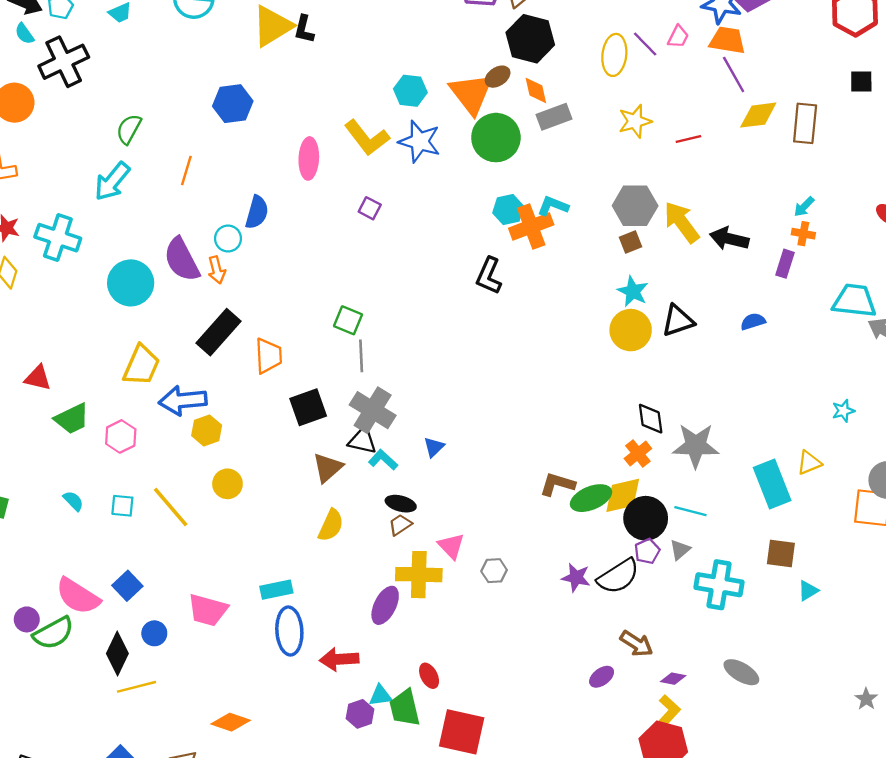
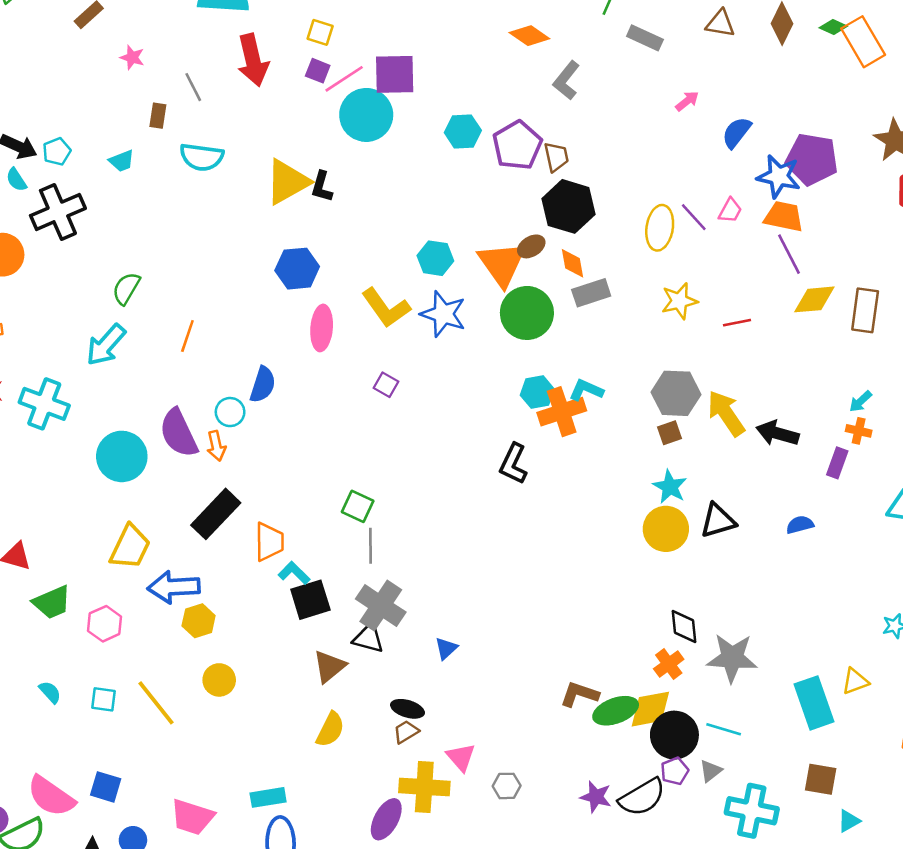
blue hexagon: (233, 104) -> (297, 269), moved
cyan L-shape: (383, 460) -> (294, 573), moved
blue square: (127, 586) -> (106, 787), turned -32

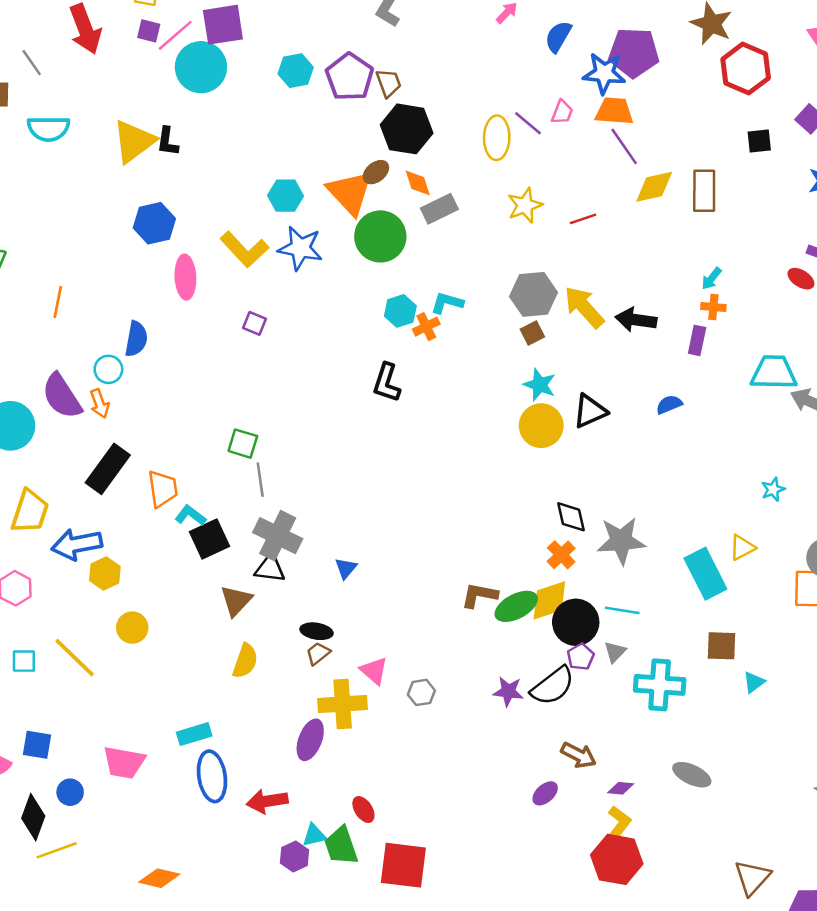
orange cross: (562, 412) -> (426, 327), size x0.6

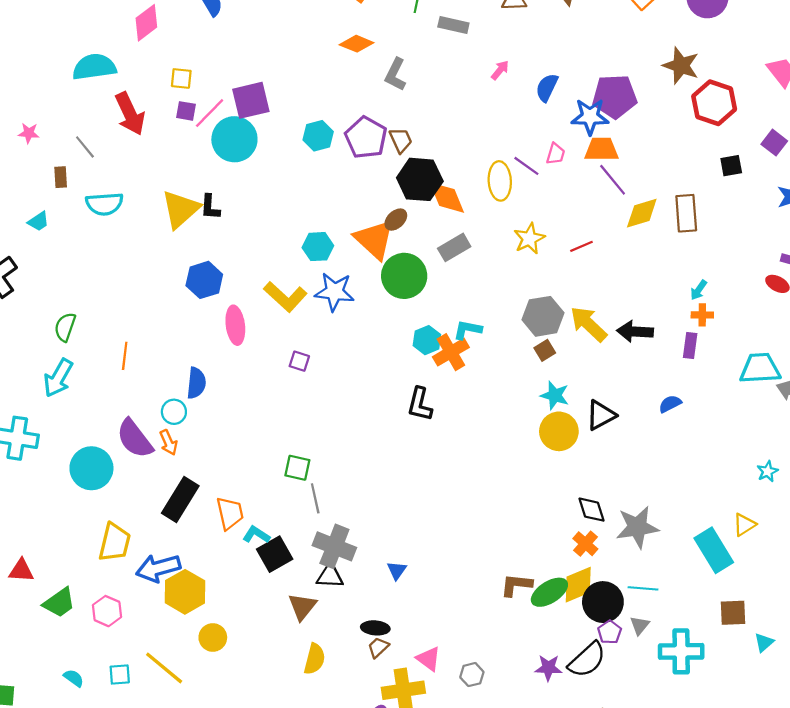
orange diamond: (418, 183) -> (447, 198), moved, size x1.5
orange cross: (426, 327) -> (451, 352), size x1.5
yellow hexagon: (105, 574) -> (185, 592), size x1.5

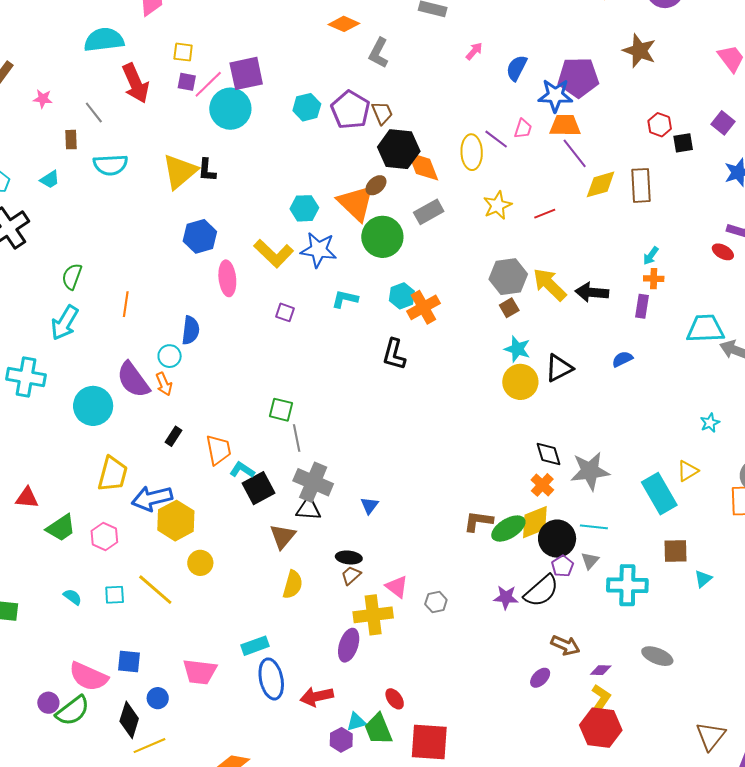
red hexagon: (714, 103) -> (660, 125), moved, size x0.6
cyan L-shape: (467, 330) -> (345, 299), moved
black rectangle: (180, 499) -> (173, 436), size x0.5

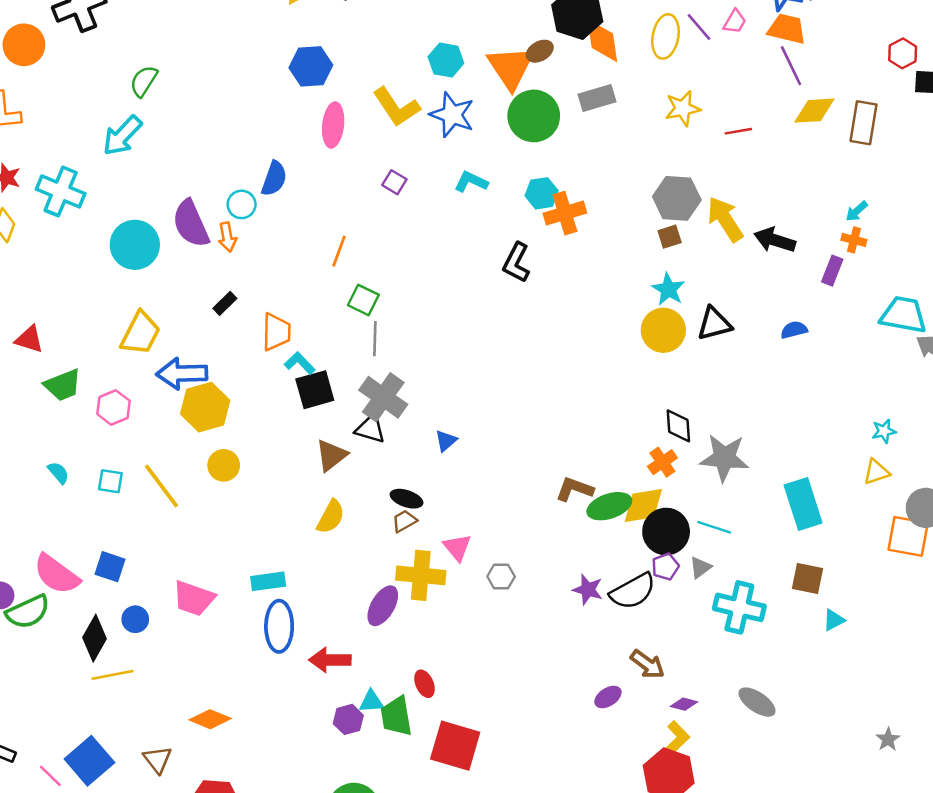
orange line: (126, 304) -> (339, 251), moved
yellow triangle: (688, 471) -> (876, 472), moved

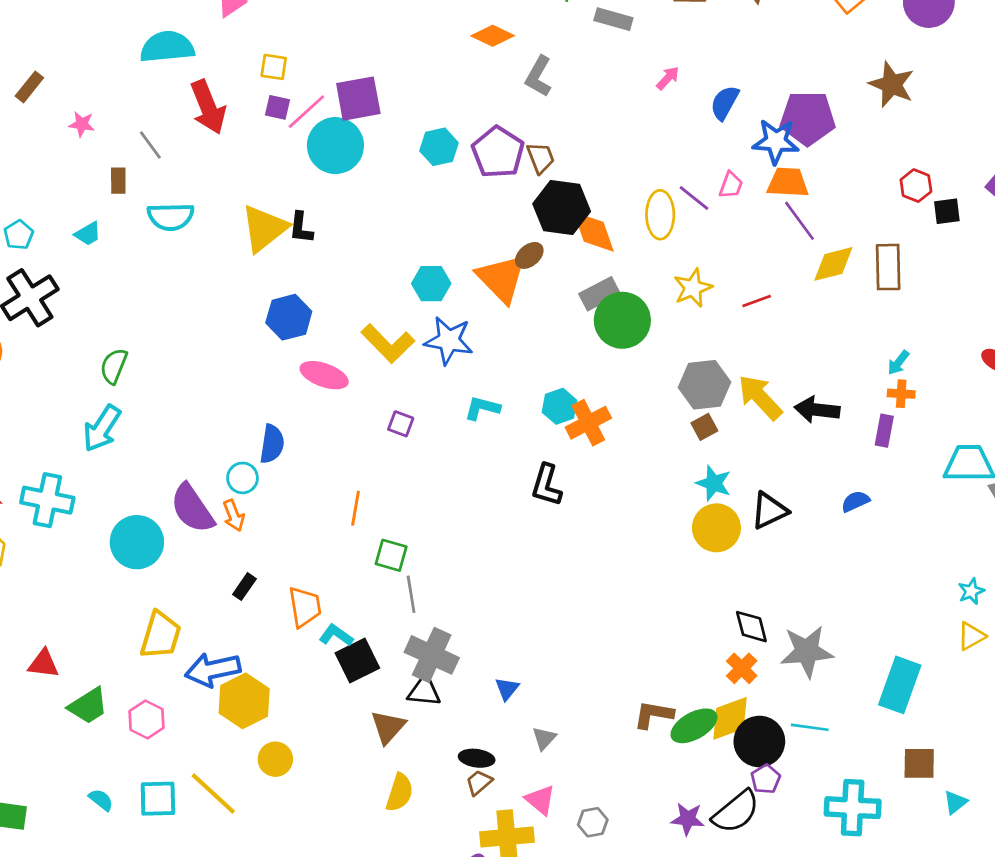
green circle: (534, 116) -> (622, 320), moved
pink ellipse: (333, 125) -> (324, 375), turned -66
cyan square: (110, 481) -> (158, 799), size x1.4
cyan rectangle: (803, 504) -> (900, 685), turned 48
gray triangle: (700, 567) -> (544, 738), moved

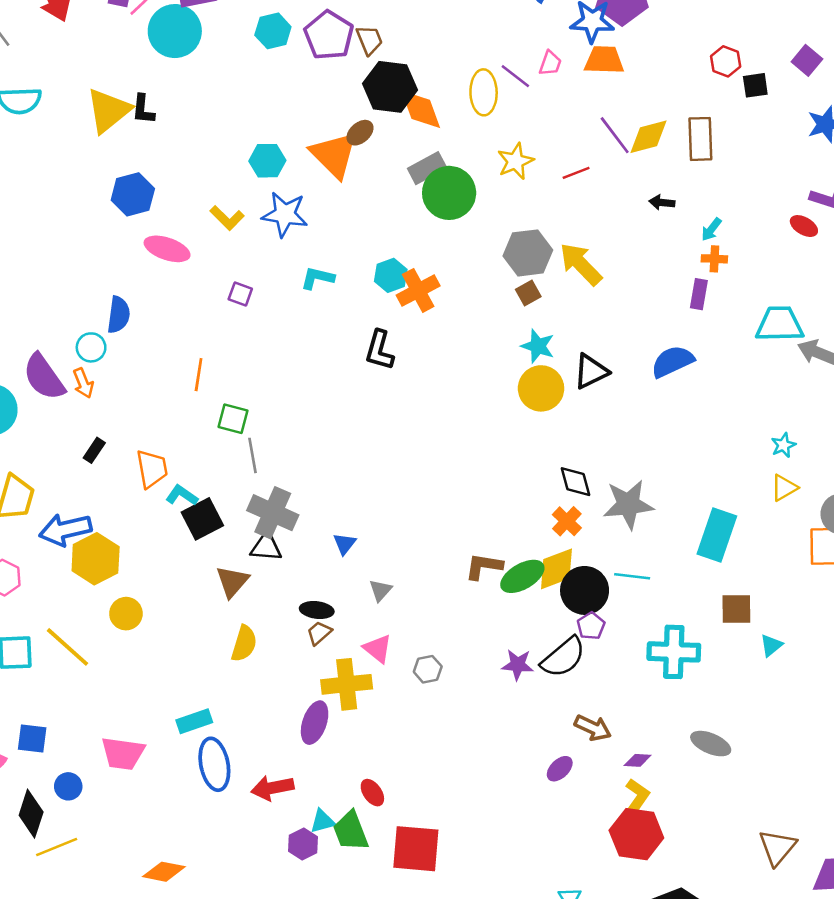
purple line: (799, 221) -> (615, 135), moved
yellow L-shape: (388, 343) -> (227, 218), size x0.7
black arrow: (817, 410) -> (662, 202), moved, size x0.6
blue semicircle: (855, 501) -> (672, 361), size x1.6

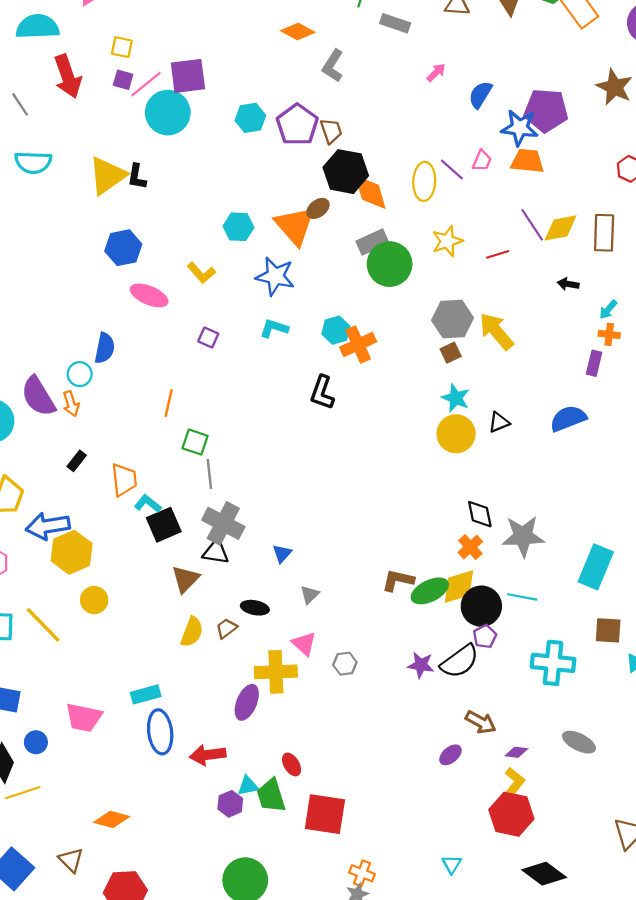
blue star: (285, 214) -> (275, 276), moved
black triangle: (591, 371) -> (499, 422), size x0.7
brown trapezoid: (319, 633) -> (226, 628), moved

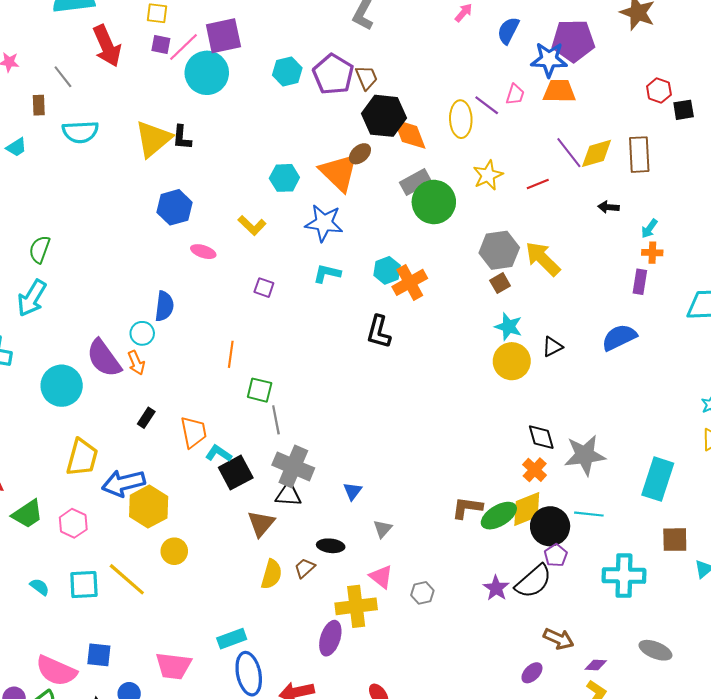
pink ellipse: (149, 295) -> (203, 252), size x0.7
purple star: (421, 665) -> (496, 588), turned 30

